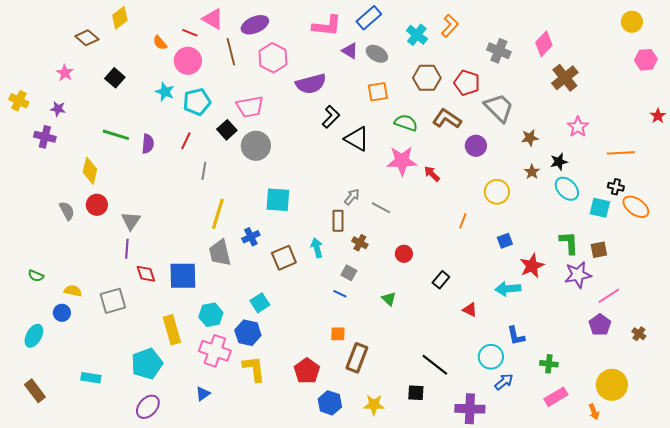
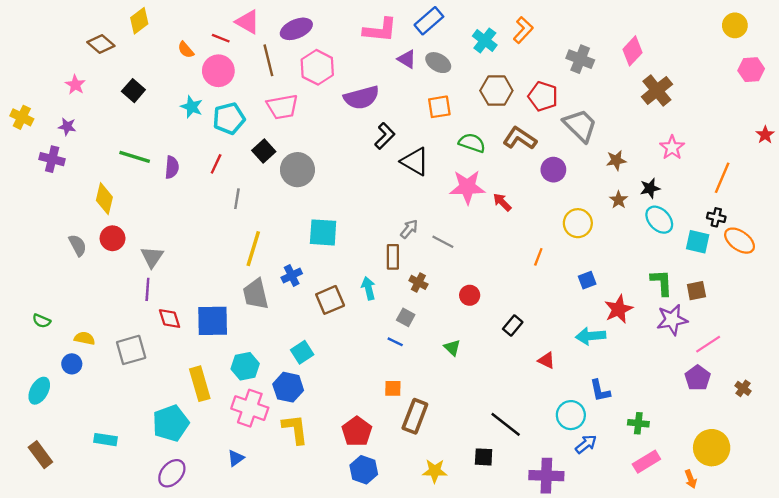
pink trapezoid: (250, 107) -> (282, 107), moved
orange line: (621, 153) -> (722, 178), turned -64
blue hexagon: (330, 403) -> (364, 470), moved

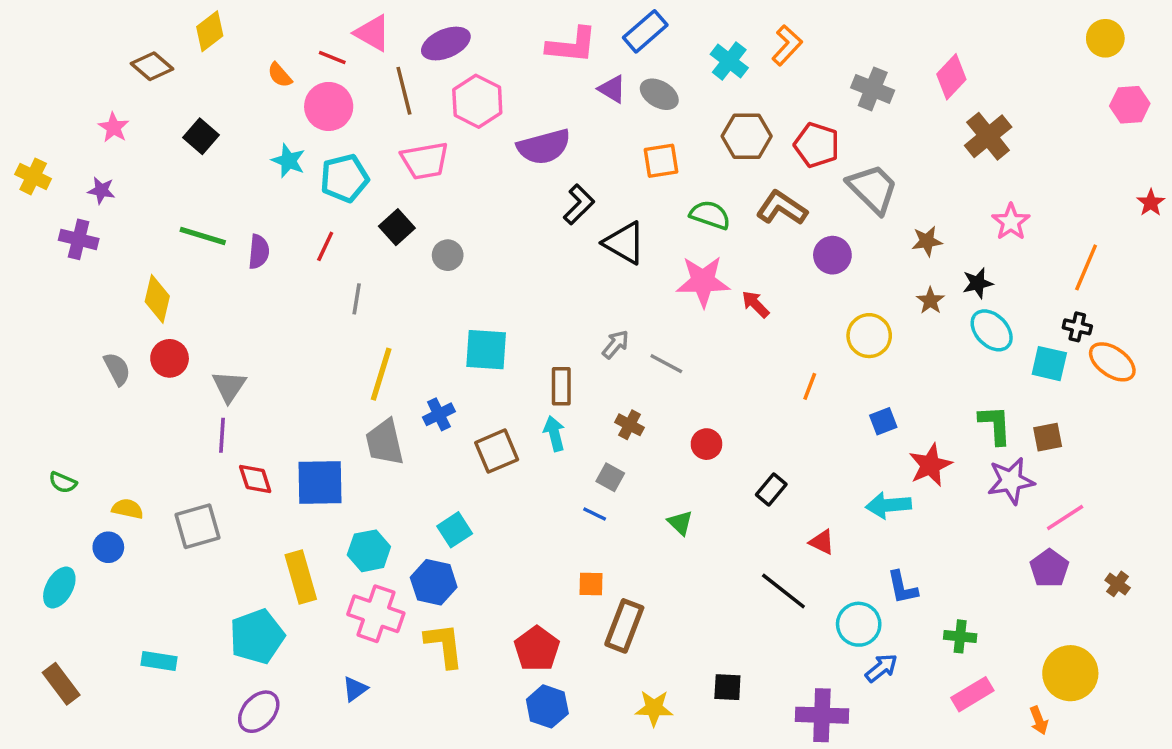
gray circle: (297, 170) -> (448, 255), size x0.6
brown rectangle: (393, 257) -> (561, 386), moved
black line: (506, 424) -> (783, 591), moved

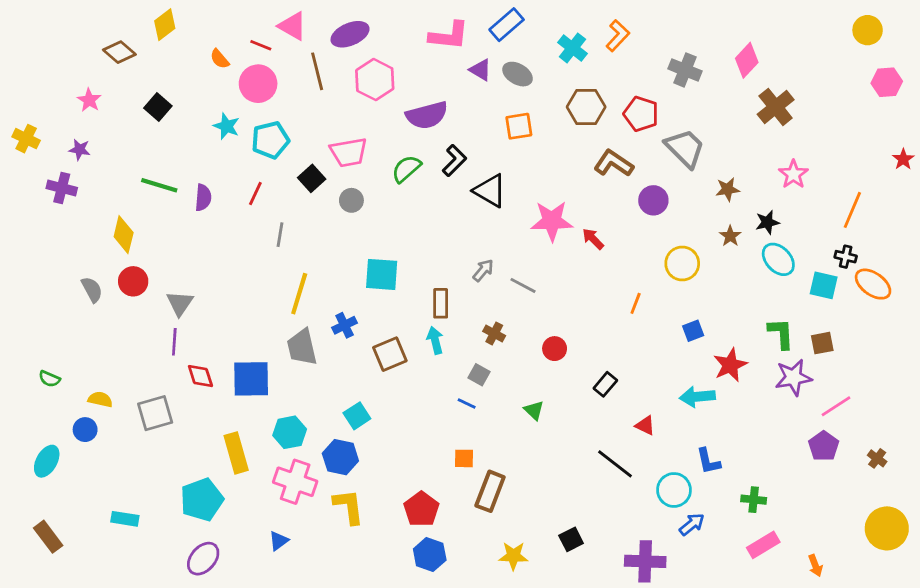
pink trapezoid: (425, 161) -> (349, 152), moved
green semicircle: (710, 215) -> (406, 169), moved, turned -60
yellow circle: (1070, 673) -> (887, 528), moved
black square: (727, 687) -> (571, 539), turned -30

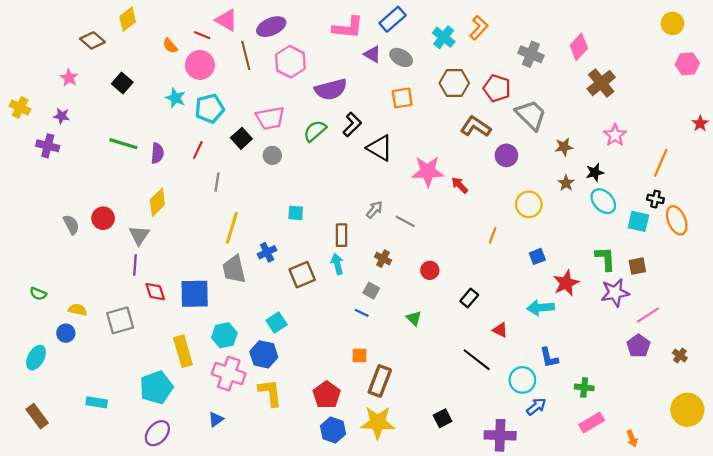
yellow diamond: (124, 235) -> (157, 202), moved, turned 32
cyan square: (382, 274) -> (296, 213), size x0.6
orange ellipse: (873, 284) -> (677, 220), turned 32
yellow star: (513, 556) -> (378, 423), moved, size x1.5

